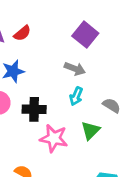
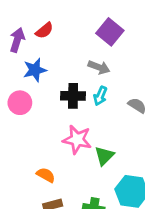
black cross: (34, 109) -> (73, 96), moved
green triangle: (91, 130) -> (104, 156), moved

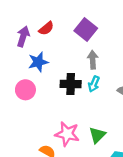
purple square: (110, 32) -> (86, 30), moved
gray arrow: (99, 67) -> (93, 60), turned -114
pink star: (77, 140) -> (67, 134), moved

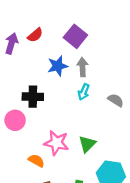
blue star: (38, 62) -> (58, 66), moved
black cross: (71, 84) -> (33, 97), moved
pink circle: (25, 90) -> (15, 120), moved

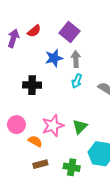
pink circle: (15, 120) -> (16, 125), moved
pink star: (56, 143) -> (53, 126), turned -30

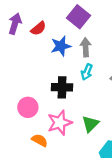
red semicircle: (34, 31) -> (38, 28), moved
black cross: (32, 85) -> (62, 87), moved
pink circle: (16, 125) -> (28, 107), moved

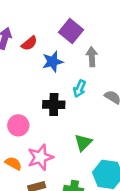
gray arrow: (86, 47) -> (92, 57), moved
pink star: (60, 123) -> (40, 157), moved
orange semicircle: (40, 140) -> (13, 163), moved

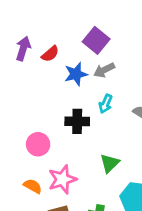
gray arrow: (92, 57) -> (104, 70), moved, turned -114

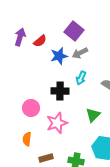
green triangle: (110, 163) -> (93, 115), moved
pink star: (62, 179) -> (57, 123), moved
orange semicircle: (33, 186) -> (27, 139), turned -112

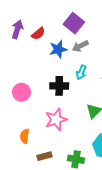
pink circle: (31, 108) -> (21, 92), moved

